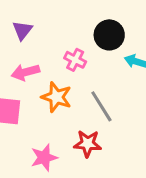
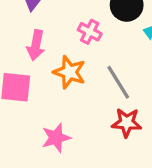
pink arrow: (25, 72) -> (36, 45), turned -64
red star: (87, 144) -> (127, 123), moved

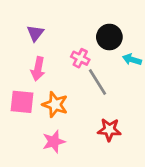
orange star: (69, 72) -> (55, 105), moved
gray line: (118, 82) -> (97, 82), moved

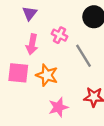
pink cross: (80, 58) -> (59, 35), moved
pink star: (54, 142) -> (58, 107), moved

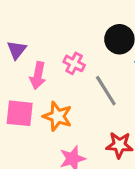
purple triangle: (30, 13) -> (17, 50), moved

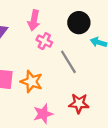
pink arrow: (38, 76) -> (34, 20), moved

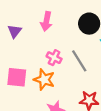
pink cross: (44, 41) -> (54, 58), moved

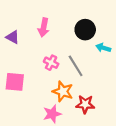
purple triangle: (15, 31) -> (13, 37), turned -40
orange star: (44, 80) -> (63, 91), moved

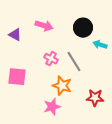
pink arrow: (44, 27) -> (44, 26), turned -84
red star: (85, 104) -> (95, 98), moved

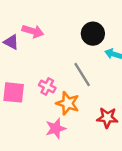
pink arrow: (44, 26) -> (33, 31), moved
pink cross: (51, 59) -> (47, 86), moved

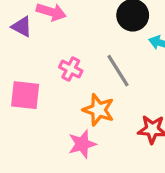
pink cross: (47, 86) -> (71, 69), moved

